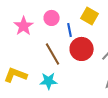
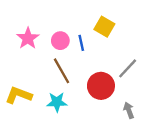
pink circle: (52, 18) -> (60, 41), moved
red circle: (82, 49) -> (101, 86), moved

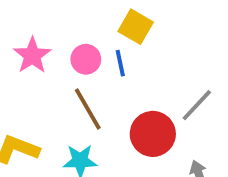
yellow square: (104, 27) -> (136, 27), moved

